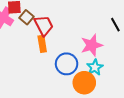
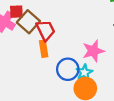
brown square: (27, 17) -> (28, 22), size x1.5
cyan star: (95, 67) -> (84, 72), moved

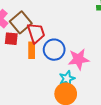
red square: (16, 12) -> (11, 39), moved
blue circle: (68, 69) -> (54, 50), moved

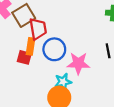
red square: (11, 39) -> (24, 57), moved

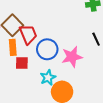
orange rectangle: (31, 46) -> (13, 47), moved
cyan star: (63, 82) -> (48, 78), moved

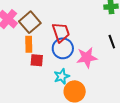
red trapezoid: (28, 34) -> (61, 32), moved

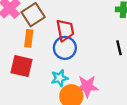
pink star: (87, 58) -> (87, 86), moved
red square: (37, 60) -> (21, 66), moved, size x1.5

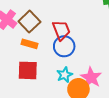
orange rectangle: (29, 38) -> (29, 44), turned -70
pink star: (87, 86) -> (91, 77), turned -30

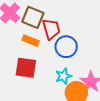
brown square: (29, 22) -> (33, 17), turned -30
red trapezoid: (61, 30) -> (51, 29), moved

